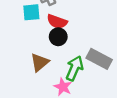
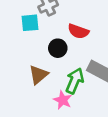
red semicircle: (57, 22) -> (78, 31), moved

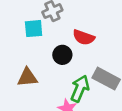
brown triangle: (38, 75) -> (27, 77), moved, turned 35

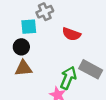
black circle: (62, 55) -> (21, 47), moved

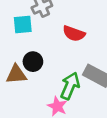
black circle: (21, 47) -> (33, 62), moved

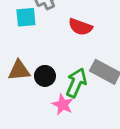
black circle: (33, 62) -> (45, 76), moved

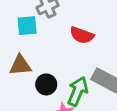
brown triangle: (19, 70) -> (20, 65), moved

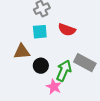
cyan square: (27, 26) -> (40, 32), moved

